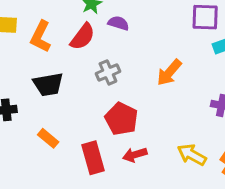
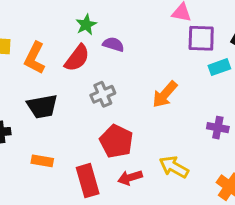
orange rectangle: (48, 138) -> (42, 161), turned -30
yellow arrow: (192, 155) -> (174, 167), moved

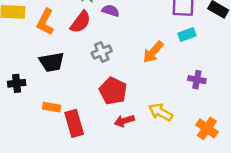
cyan rectangle: (219, 67) -> (187, 34), moved
red rectangle: (88, 181) -> (74, 123), moved

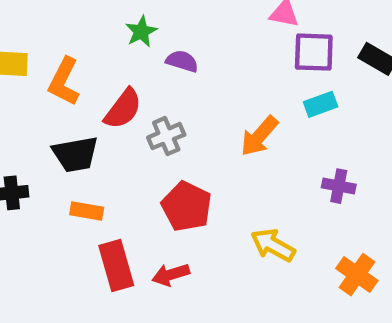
red semicircle: (80, 22) -> (123, 109), moved
orange rectangle: (52, 107) -> (87, 211), moved
red arrow: (124, 121) -> (171, 275), moved

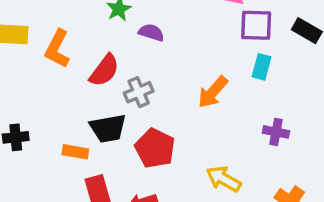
cyan rectangle: (321, 104) -> (262, 67), turned -55
black trapezoid: (75, 154) -> (108, 128), moved

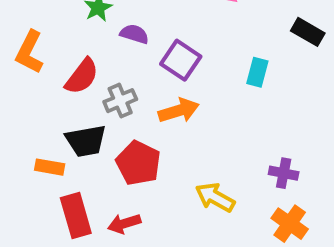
purple square: (256, 25) -> (181, 60), moved, turned 32
orange arrow: (213, 92) -> (179, 111), moved, turned -148
purple cross: (276, 132) -> (284, 173), moved

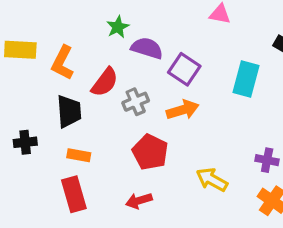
purple semicircle: (134, 34) -> (147, 48), size x1.4
cyan rectangle: (257, 72) -> (246, 79), size x1.5
black trapezoid: (86, 141) -> (69, 111), moved, turned -84
red rectangle: (76, 215) -> (74, 194), moved

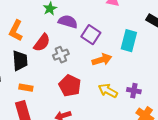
orange arrow: (183, 110) -> (102, 60), moved
purple cross: (267, 160) -> (134, 91), moved
yellow arrow: (212, 180) -> (108, 91), moved

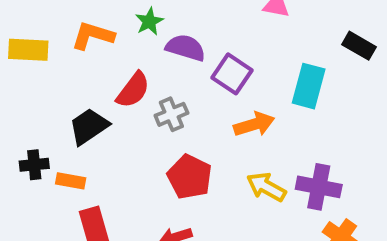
orange L-shape: (16, 31) -> (93, 36), moved, turned 80
black trapezoid: (20, 61) -> (89, 126), turned -120
orange rectangle: (26, 88) -> (71, 181), moved
purple cross: (134, 91) -> (319, 187), size x1.5

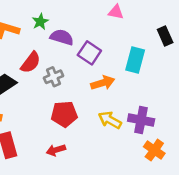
black rectangle: (359, 46) -> (165, 36), turned 36
red pentagon: (190, 177) -> (64, 114), turned -30

